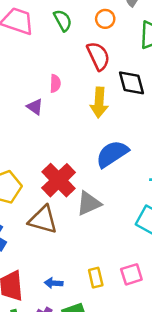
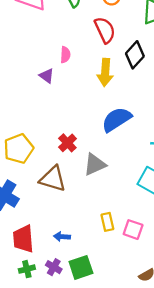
black diamond: (132, 83) -> (135, 55), turned 56
red cross: (59, 180) -> (67, 143), size x0.6
pink square: (131, 274) -> (133, 230), turned 36
yellow rectangle: (96, 278) -> (107, 222), moved

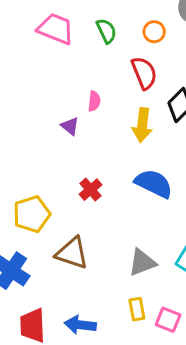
blue semicircle: (117, 119) -> (154, 184), turned 56
red cross: (67, 143) -> (91, 190), moved
gray triangle: (95, 164) -> (142, 262), moved
blue arrow: (62, 237) -> (80, 325), size x1.5

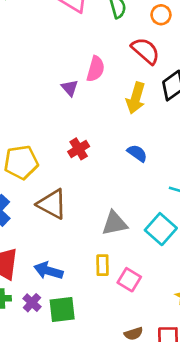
red semicircle: (144, 73) -> (146, 51), turned -36
pink semicircle: (94, 101) -> (96, 69), size x1.4
blue semicircle: (154, 184) -> (137, 153), size x0.6

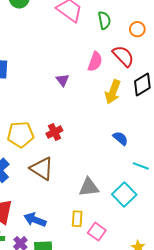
pink semicircle: (96, 69) -> (95, 62), moved
red cross: (79, 149) -> (54, 132), moved
blue semicircle: (137, 153) -> (120, 138), moved

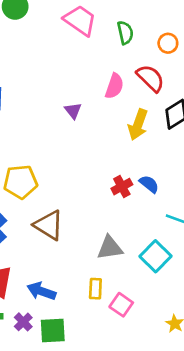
red cross: (54, 132) -> (122, 187), moved

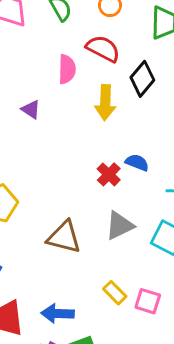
brown triangle: (49, 225) -> (64, 237), moved
gray triangle: (110, 248) -> (120, 226), moved
yellow rectangle: (95, 289) -> (115, 293), turned -30

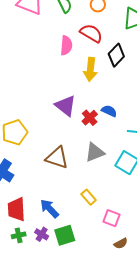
purple triangle: (31, 109) -> (66, 106), moved, size x1.6
pink square: (148, 301) -> (111, 218), moved
blue arrow: (58, 313) -> (49, 209), turned 40

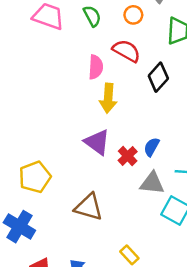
yellow arrow: (90, 69) -> (108, 98), moved
blue semicircle: (109, 111) -> (152, 147), turned -84
gray triangle: (95, 152) -> (152, 183), moved, turned 30

